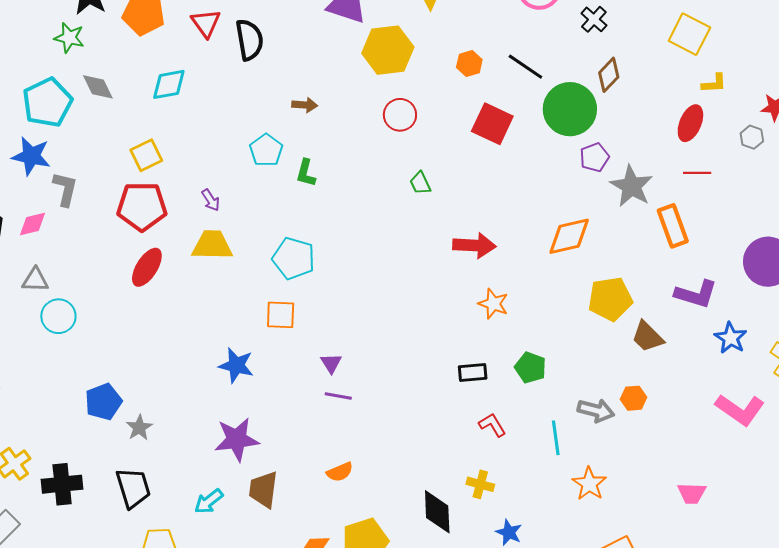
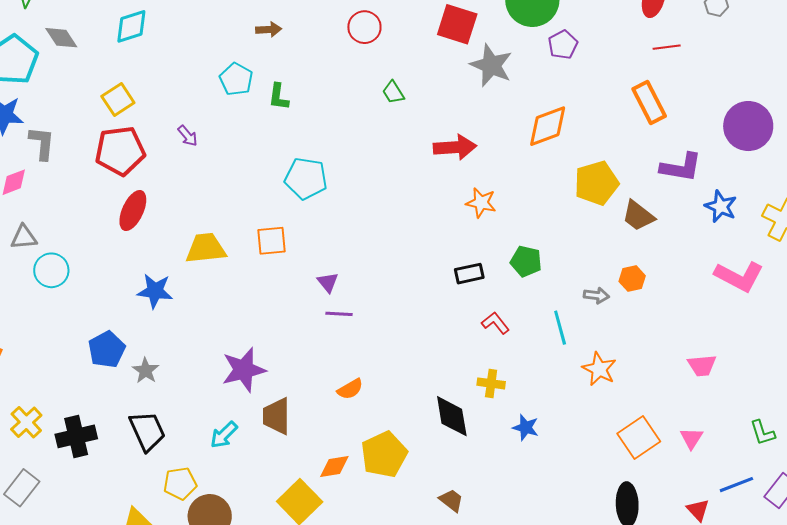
gray star: (631, 186) -> (491, 65), moved
yellow trapezoid: (212, 245) -> (206, 248), moved
cyan pentagon: (294, 258) -> (306, 178), moved
blue star: (236, 365) -> (155, 291), moved
gray arrow: (596, 410) -> (596, 295), size x0.7

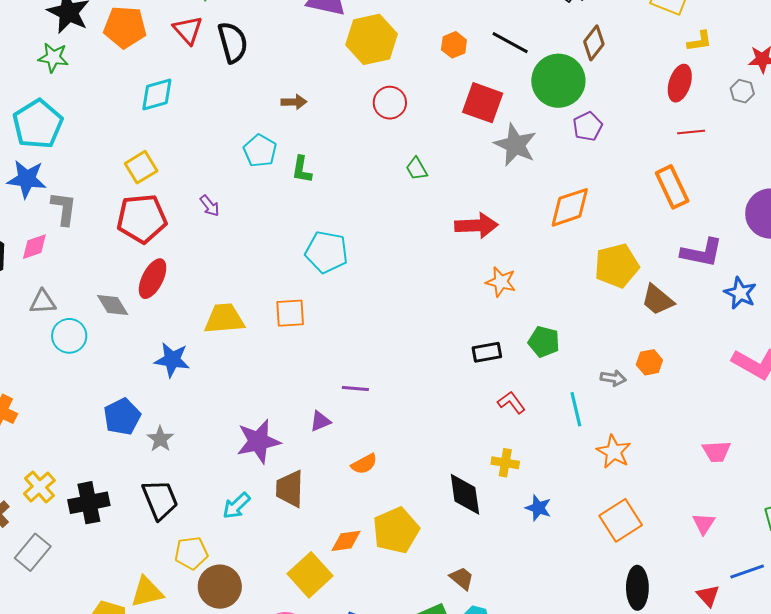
gray diamond: (61, 38) -> (113, 305), moved
purple triangle: (328, 282) -> (320, 421), moved, turned 45
orange square: (639, 438) -> (621, 520), moved

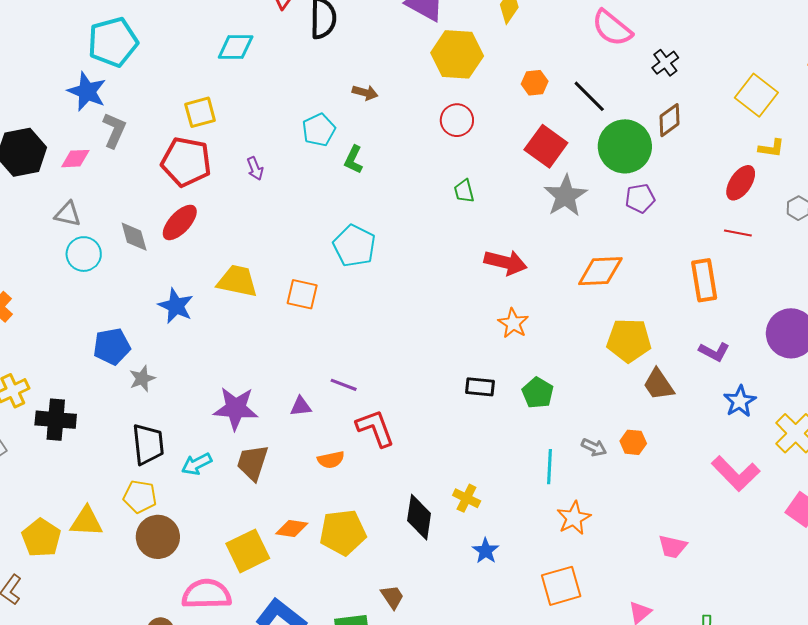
purple L-shape: (702, 253) -> (714, 352), size x0.7
red L-shape: (511, 402) -> (375, 428), moved, size x1.5
black trapezoid: (160, 500) -> (148, 444), moved

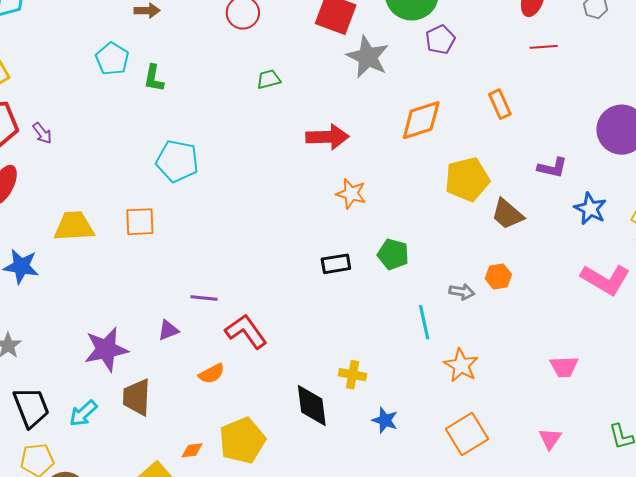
purple arrow: (255, 168) -> (42, 133), moved
green trapezoid: (464, 191) -> (269, 79), turned 105
orange rectangle: (704, 280) -> (500, 104), moved, size x0.7
orange diamond: (292, 528) -> (192, 450), size x0.7

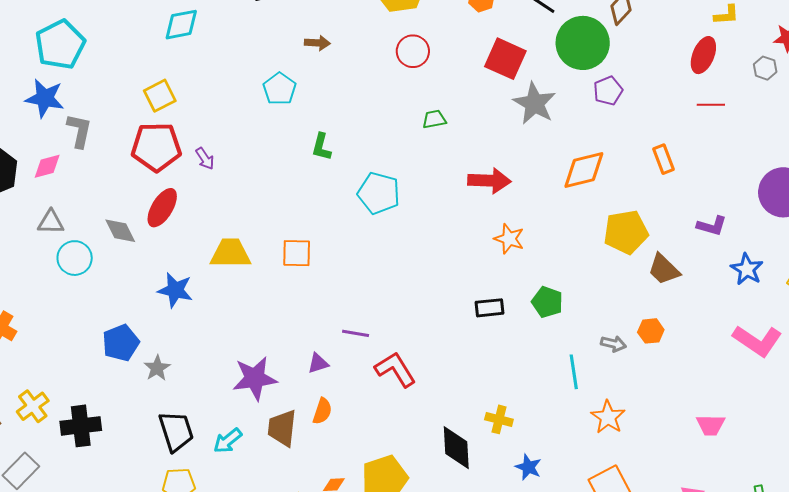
green L-shape: (154, 78) -> (321, 147), moved
cyan pentagon: (177, 161) -> (379, 193), moved
orange semicircle: (212, 374) -> (322, 411), moved, turned -48

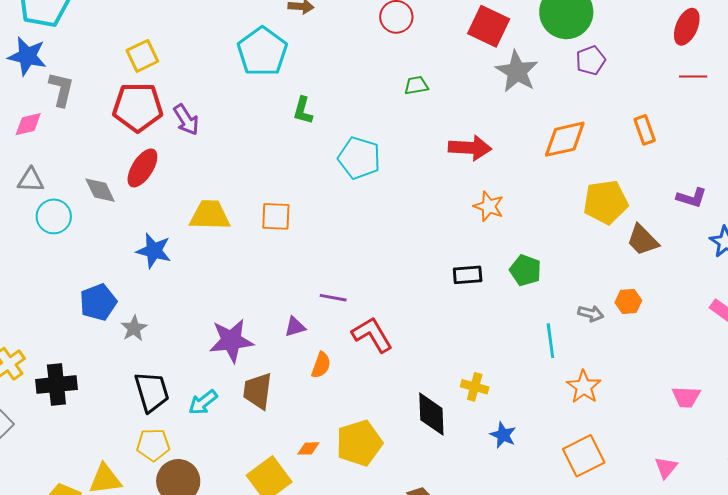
cyan pentagon: (280, 89) -> (262, 52), size x1.5
purple arrow: (205, 159) -> (186, 120), size x1.4
orange semicircle: (322, 411) -> (321, 365), moved

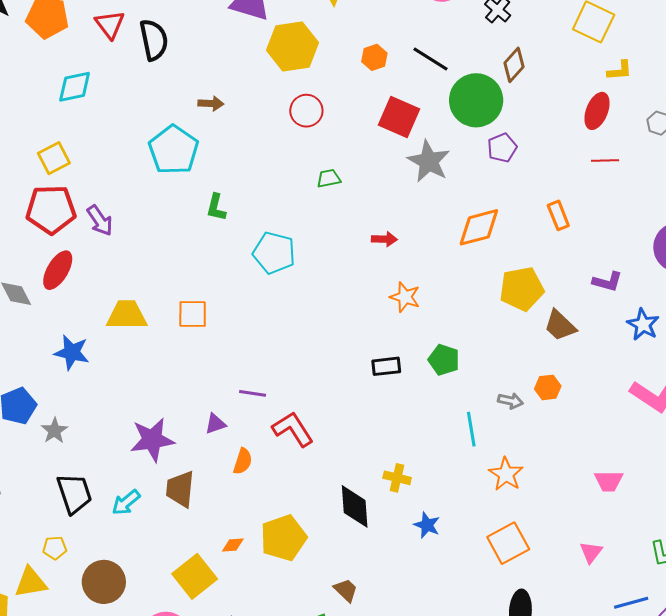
red arrow: (470, 148) -> (384, 239), size x0.6
yellow pentagon: (153, 445) -> (55, 548), moved, size x0.7

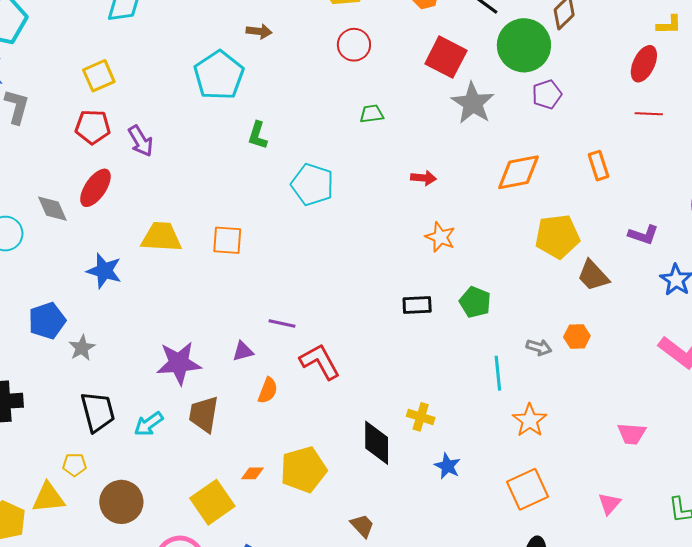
red pentagon: (51, 209) -> (93, 127), size x0.7

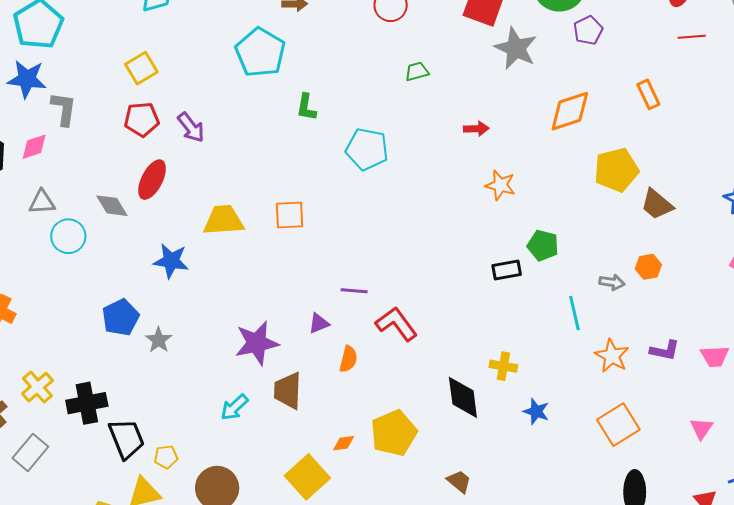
purple L-shape: (643, 235) -> (665, 350), moved
black rectangle: (417, 305) -> (507, 270), moved
black trapezoid: (98, 412) -> (126, 439), moved

